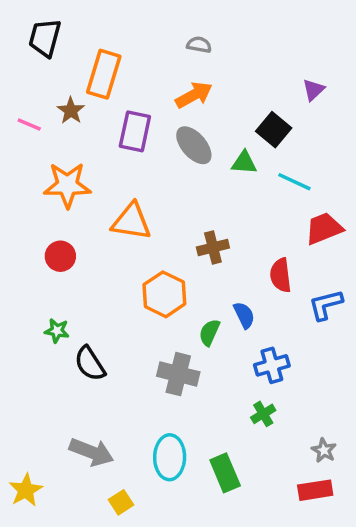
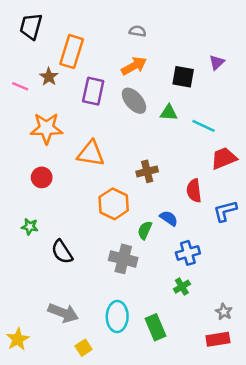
black square: (274, 130) -> (183, 77), moved, turned -30
blue semicircle: (244, 315) -> (169, 218), turned -30
green star: (57, 331) -> (30, 227), moved

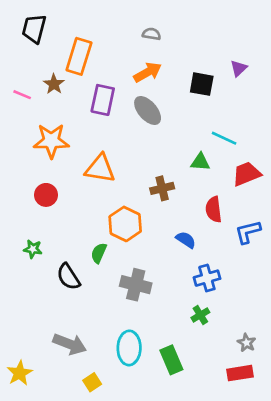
green triangle: (169, 113) -> (200, 162), moved
green semicircle: (145, 230) -> (99, 253), moved

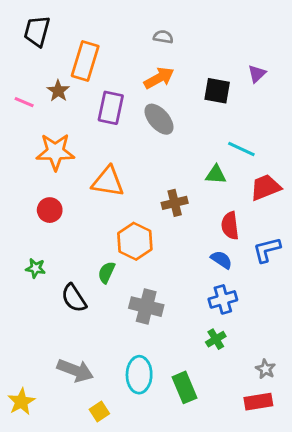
blue semicircle: (186, 240) -> (221, 260), moved

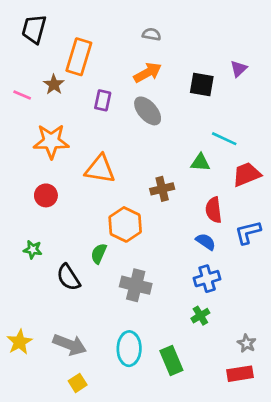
purple rectangle: (111, 108) -> (103, 100), size x0.7
yellow star: (21, 402) -> (19, 342), moved
yellow square: (99, 412) -> (78, 383), moved

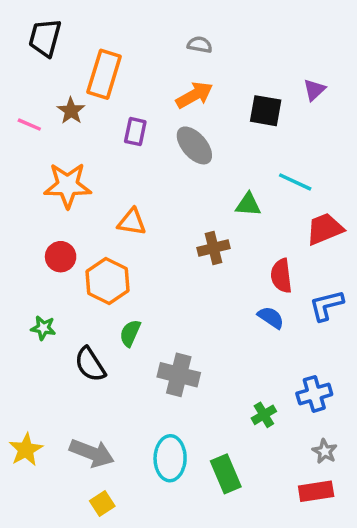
green triangle: (200, 162) -> (248, 205), moved
orange triangle: (100, 169) -> (132, 222), size x0.7
orange hexagon: (125, 224) -> (108, 281), moved
blue cross: (207, 279) -> (314, 394), moved

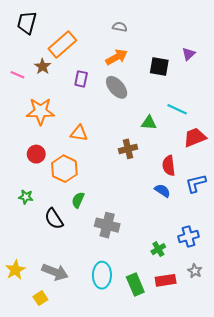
orange rectangle: (104, 74) -> (62, 45), turned 32
red rectangle: (316, 491) -> (166, 280), moved
yellow square: (102, 503) -> (40, 298), moved

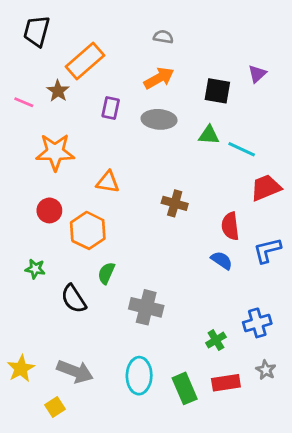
gray ellipse: (117, 87) -> (159, 119), turned -45
green triangle: (149, 123) -> (209, 135), moved
brown cross: (128, 149) -> (175, 203), turned 30

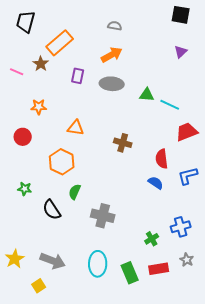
black square: (217, 91) -> (181, 15), moved
orange star: (55, 152) -> (39, 107), size x0.6
red circle: (49, 210) -> (23, 137), moved

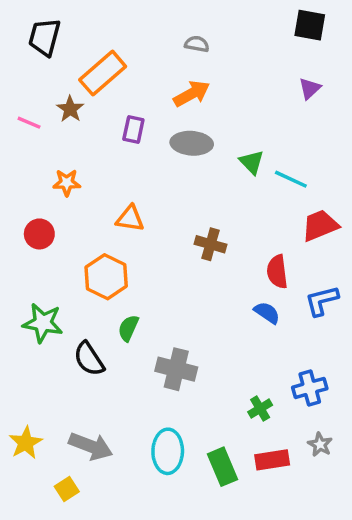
green triangle: (147, 95) -> (252, 162), turned 42
green star: (25, 189) -> (43, 323), size x1.6

